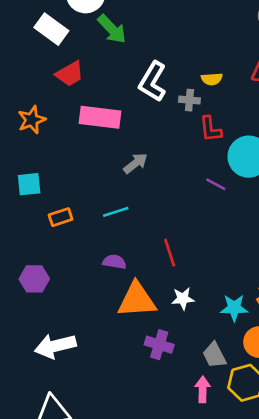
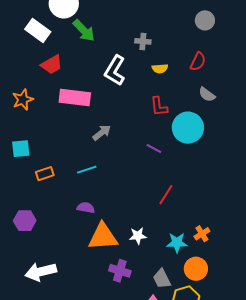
gray cross: (189, 100) -> (143, 41), moved
purple line: (216, 184) -> (154, 149), moved
red line: (170, 253) -> (166, 195), moved, turned 50

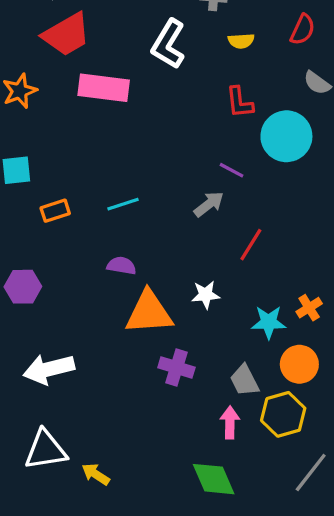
red trapezoid: (52, 64) -> (67, 34), size x1.4
gray arrow: (102, 133) -> (209, 204), moved
white star: (138, 236) -> (206, 295), moved

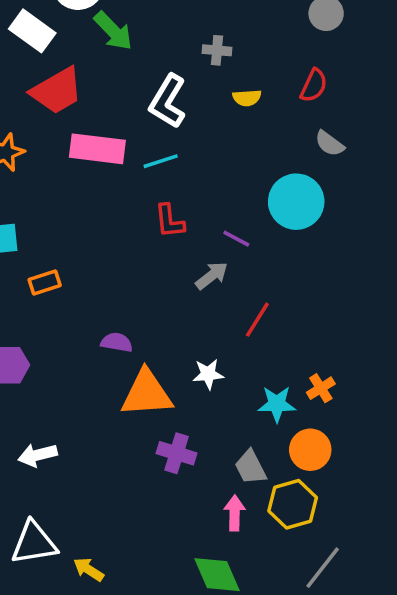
red L-shape: (240, 102) -> (169, 221), moved
cyan line: (123, 204) -> (161, 161), moved
white arrow: (49, 369) -> (38, 455), size x0.7

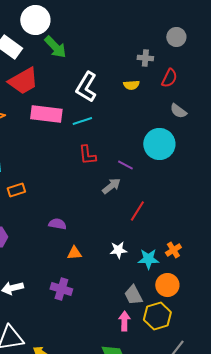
gray cross: (217, 50) -> (145, 58), moved
white star: (208, 374) -> (118, 250), moved
orange triangle: (147, 393) -> (74, 253), size x0.5
purple cross: (177, 453) -> (61, 289), moved

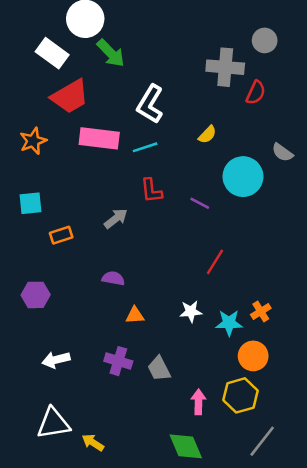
gray cross: (145, 58) -> (225, 67), size x1.8
yellow semicircle: (131, 85) -> (207, 135), moved, turned -42
gray semicircle: (178, 111) -> (282, 152), moved
gray arrow: (111, 186) -> (116, 219), moved
gray trapezoid: (133, 295) -> (159, 369), moved

